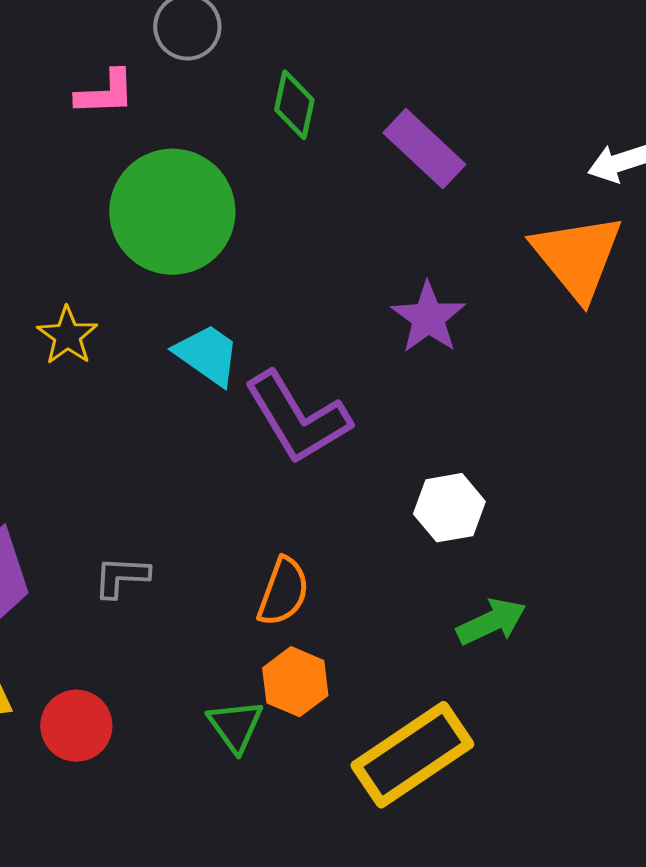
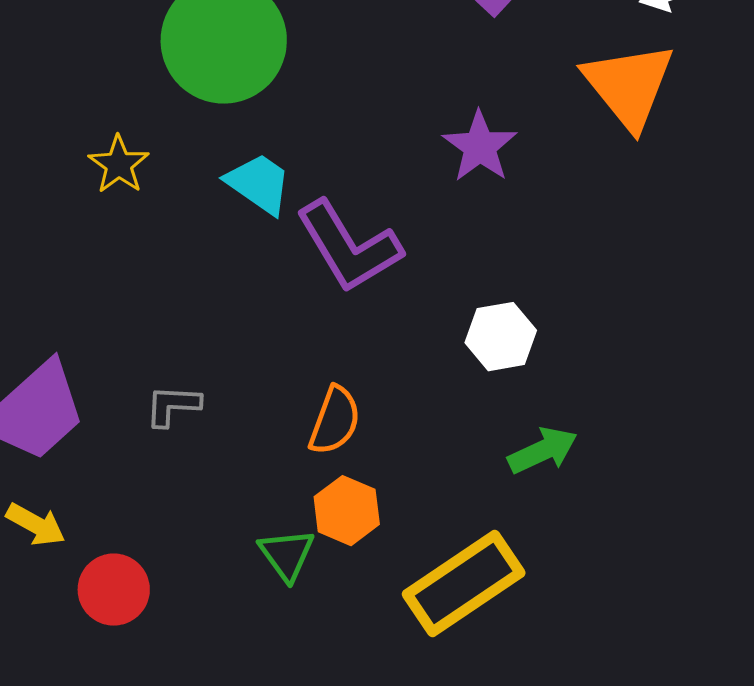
red circle: (76, 726) -> (114, 590), moved

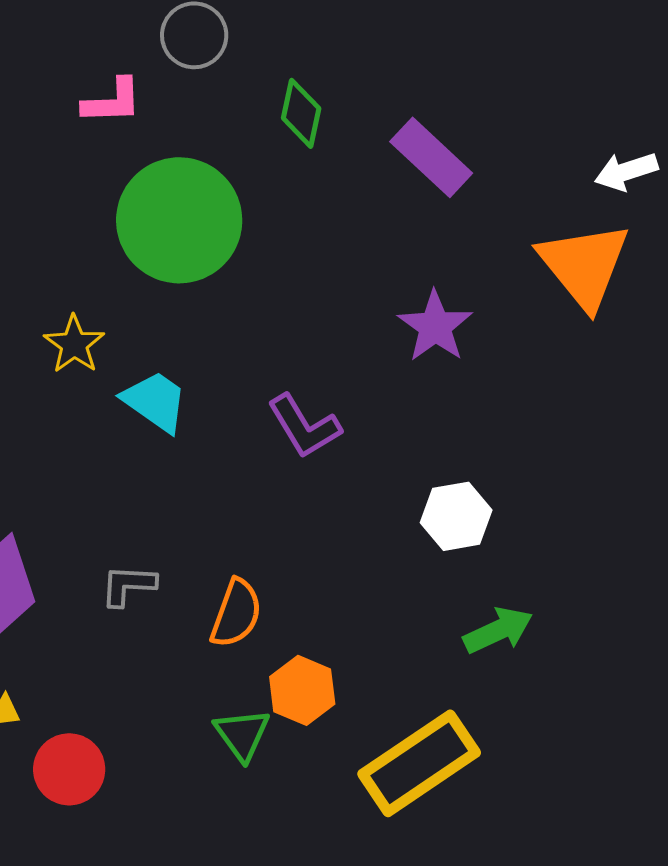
cyan trapezoid: (259, 184) -> (155, 401), moved
purple L-shape: (349, 247) -> (304, 426), size x0.7
orange semicircle: (335, 421) -> (236, 613), moved

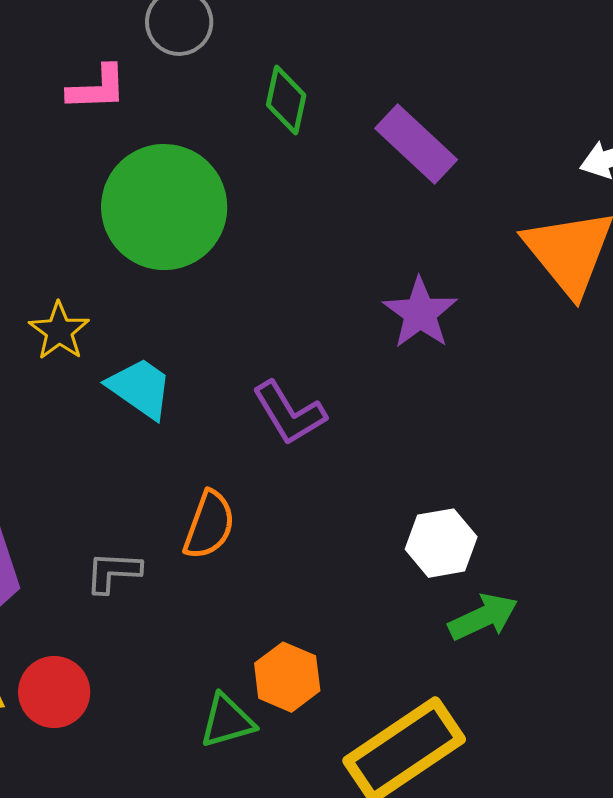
white hexagon: (456, 516) -> (441, 543), moved
orange semicircle: (236, 613) -> (209, 525), moved
green triangle: (242, 734) -> (227, 721), turned 50
red circle: (69, 769) -> (54, 692), moved

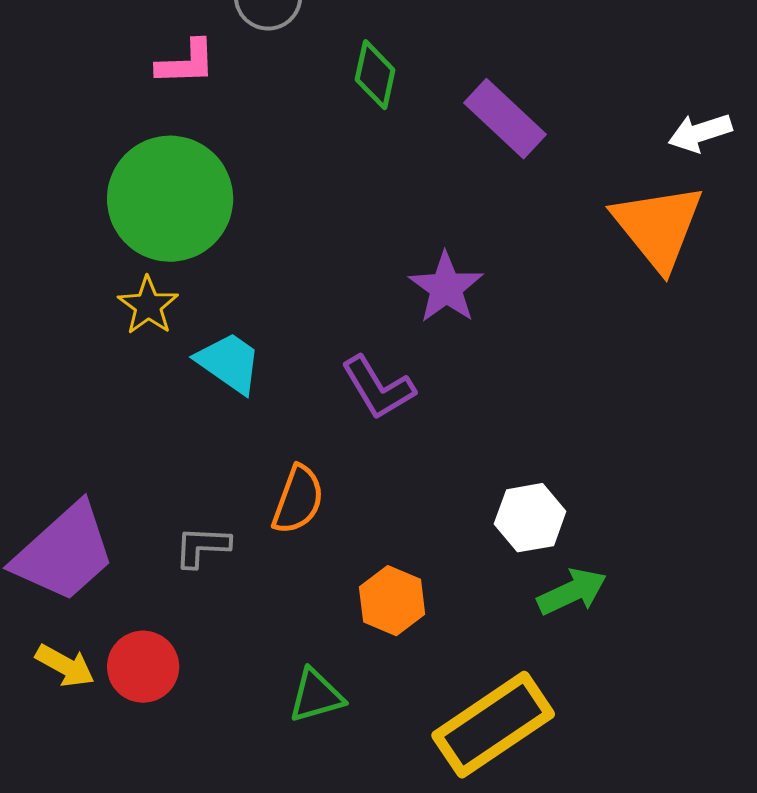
green circle: (164, 207) -> (170, 199), moved
purple star: (420, 313) -> (446, 288), moved
orange hexagon: (287, 677) -> (392, 601), moved

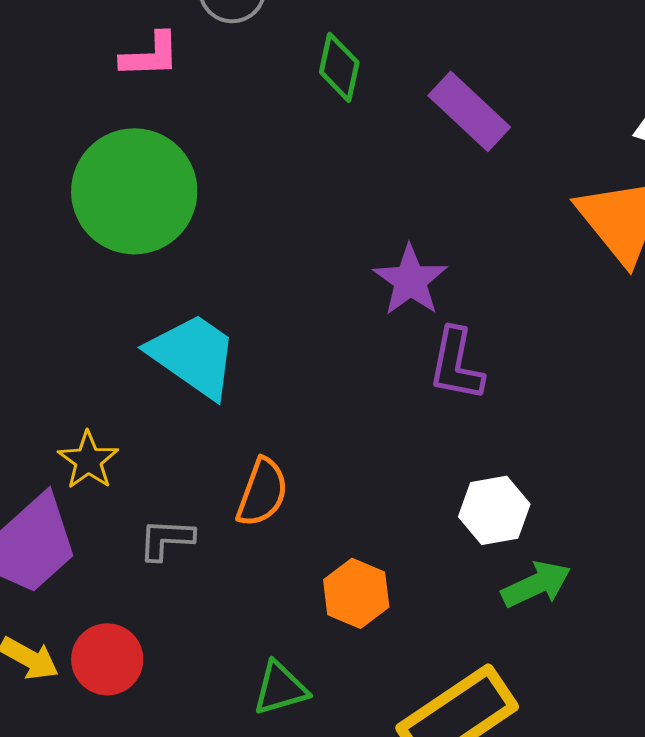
yellow star: (148, 306) -> (88, 460), moved
cyan trapezoid: (229, 363) -> (193, 355), size x1.4
purple L-shape: (378, 388) -> (456, 364), moved, turned 42

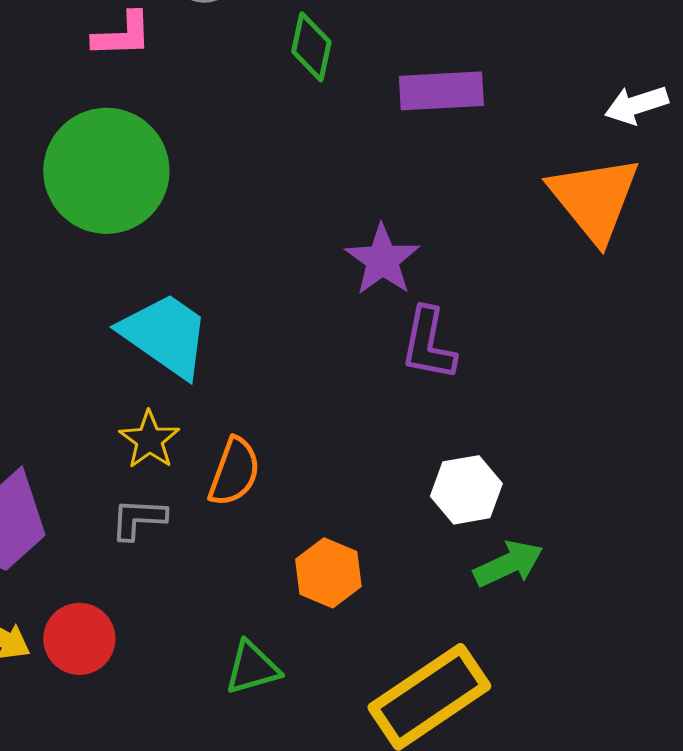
purple rectangle: (469, 111) -> (441, 91), turned -46
yellow star: (88, 460) -> (149, 440), moved

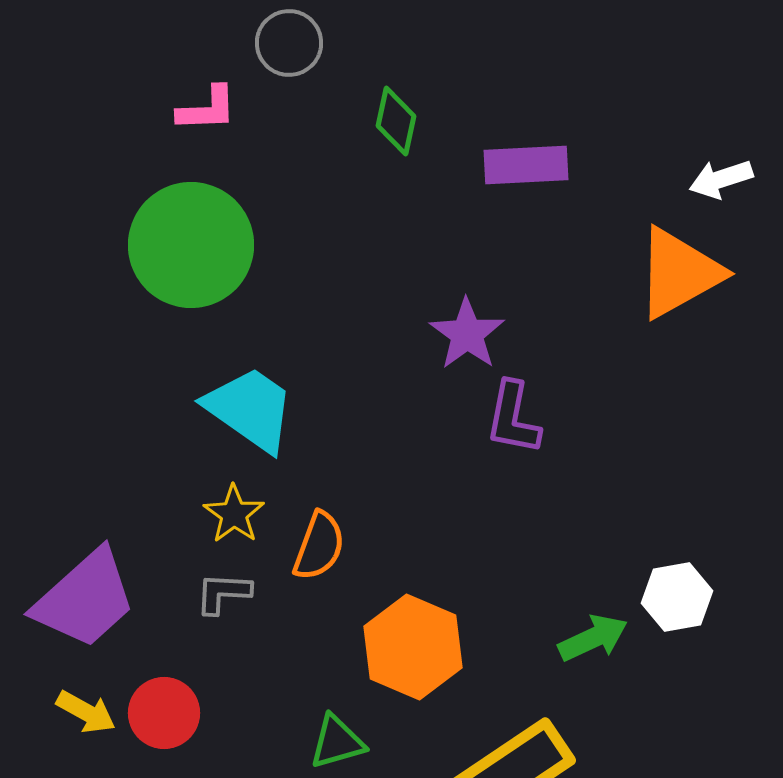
orange triangle: (594, 199) -> (679, 273), turned 40
white hexagon: (466, 490) -> (677, 597), moved
orange hexagon: (328, 573) -> (413, 647), size x1.5

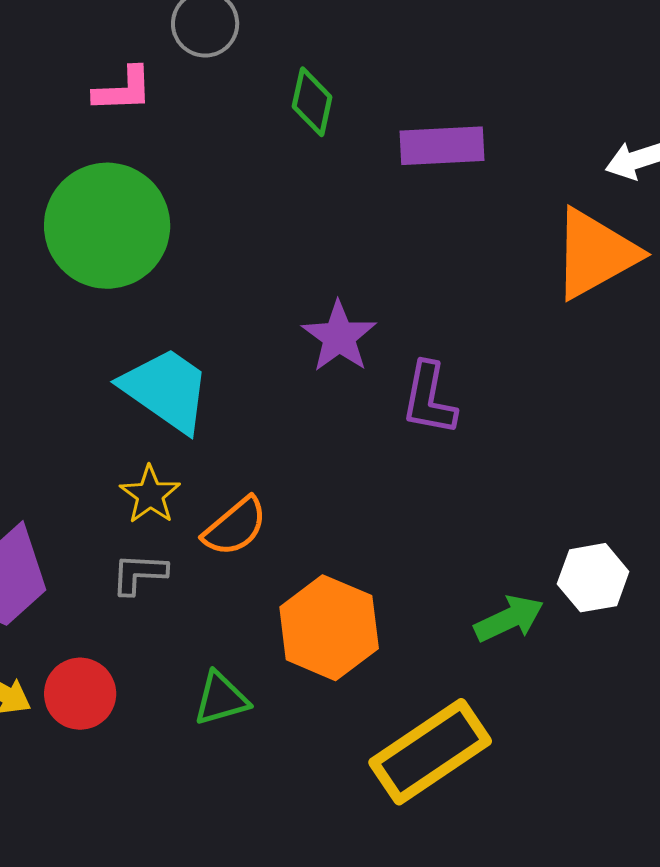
purple star: (467, 334) -> (339, 337), moved
orange semicircle: (319, 546) -> (235, 527), turned 30
green triangle: (337, 742) -> (221, 699), moved

